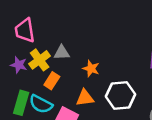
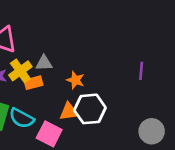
orange rectangle: (52, 81) -> (33, 83), moved, turned 42
white hexagon: (120, 95) -> (90, 109), moved

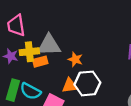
gray triangle: (44, 63) -> (49, 45), size x1.6
yellow cross: (20, 71) -> (29, 52), turned 30

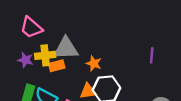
pink trapezoid: (16, 25) -> (31, 28), turned -40

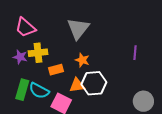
gray triangle: (66, 48) -> (78, 28), moved, turned -50
orange rectangle: (57, 66) -> (56, 70), moved

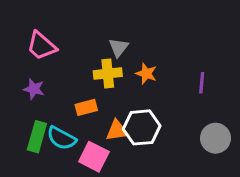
gray triangle: (78, 28) -> (119, 47), size x0.6
yellow cross: (38, 53) -> (108, 74), moved
orange star: (82, 60) -> (146, 74), moved
gray circle: (143, 101) -> (216, 138), moved

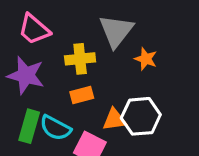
gray triangle: (119, 47) -> (116, 31), size x1.6
yellow cross: (108, 74) -> (80, 59), moved
purple star: (34, 89) -> (26, 75), size x1.6

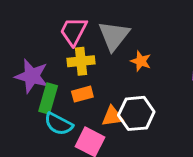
pink trapezoid: (34, 29) -> (74, 31), moved, turned 76
green rectangle: (29, 126) -> (48, 99), moved

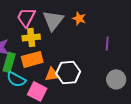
orange star: (141, 61) -> (79, 18), moved
orange rectangle: (82, 94) -> (32, 59), size x1.5

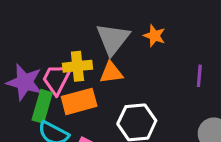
pink trapezoid: (26, 17) -> (57, 79), moved
orange triangle: (52, 74) -> (111, 73), moved

